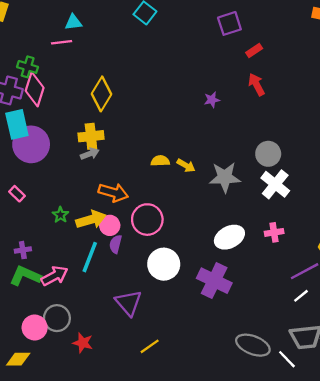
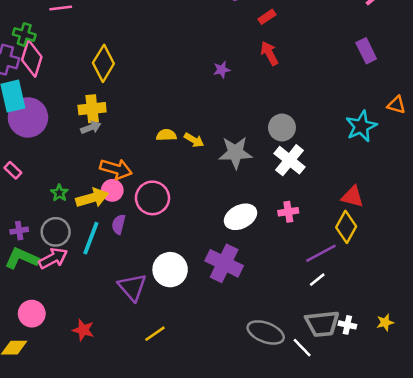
pink circle: (110, 225) -> (112, 190), moved
white circle: (164, 264) -> (170, 270), moved
gray circle: (57, 318) -> (56, 232), moved

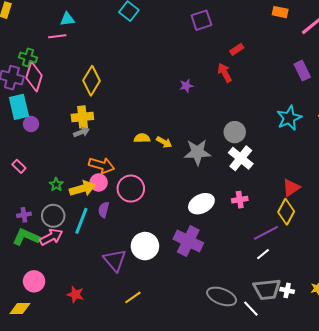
red rectangle: (267, 17) -> (237, 49), moved
purple circle: (28, 117) -> (31, 124), size x0.5
cyan star: (361, 126) -> (289, 118), moved
red triangle: (352, 197) -> (291, 188), turned -48

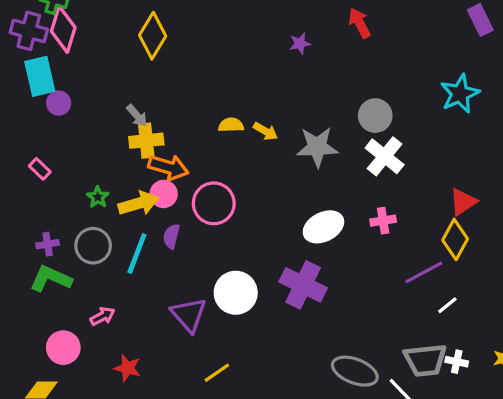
yellow cross: (82, 117) -> (146, 141), moved
gray arrow: (81, 132) -> (137, 116), turned 70
pink arrow: (51, 237) -> (102, 316), moved, size x0.7
white line: (263, 254) -> (447, 305), moved

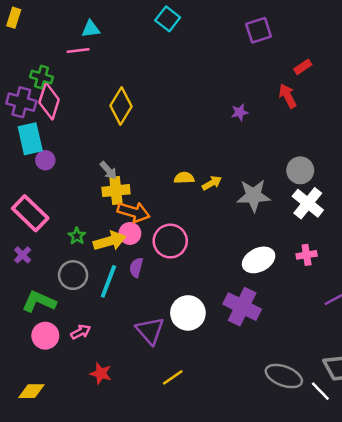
yellow arrow: (265, 131) -> (212, 183), turned -60
pink rectangle: (40, 169) -> (30, 213), size x2.0
purple cross: (48, 244) -> (23, 255), moved, turned -36
pink circle: (63, 348) -> (45, 336), moved

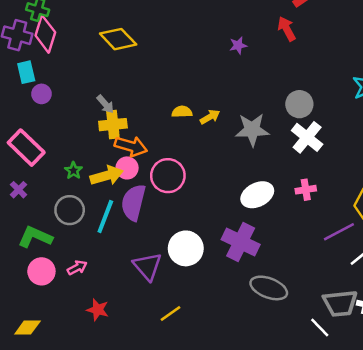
yellow diamond: (121, 106) -> (118, 39), turned -75
cyan rectangle: (30, 139) -> (26, 72), size x0.7
purple semicircle: (136, 268) -> (133, 202), size x1.8
gray ellipse: (284, 376) -> (269, 288), moved

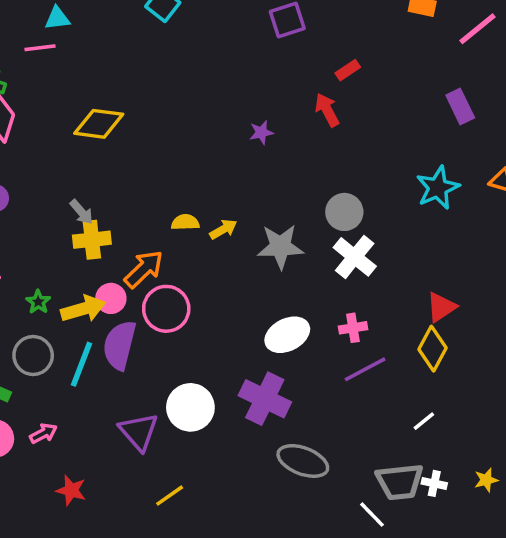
yellow diamond: (118, 39) -> (99, 124), turned -39
orange arrow: (131, 146) -> (144, 269), moved, turned -60
purple line: (339, 232) -> (365, 369), moved

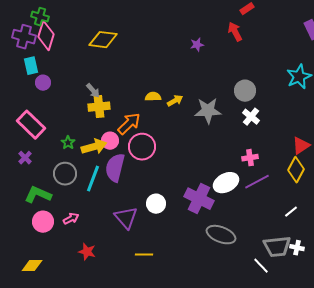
white cross: (355, 257) -> (251, 117), size x0.7
white ellipse: (287, 335) -> (226, 183), moved
white circle: (190, 407) -> (156, 204), size x0.7
yellow line: (170, 496) -> (144, 255), turned 36

